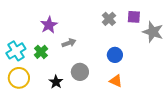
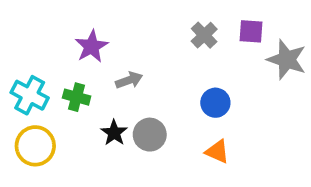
cyan cross: (16, 51) -> (30, 95), turned -30
green cross: (41, 52) -> (77, 97), turned -32
black star: (56, 82) -> (114, 133), moved

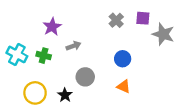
black star: (114, 133) -> (65, 95), moved
yellow circle: (35, 146) -> (35, 93), moved

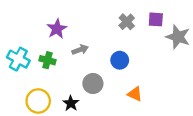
blue circle: (123, 59) -> (120, 60), moved

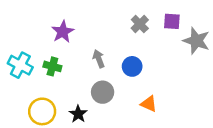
gray arrow: (80, 50) -> (99, 59), moved, turned -91

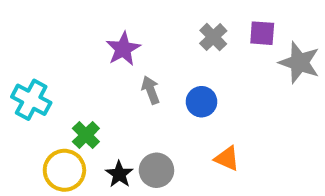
purple star: (63, 32) -> (123, 49), moved
green cross: (52, 66) -> (86, 135), moved, turned 30
gray circle: (103, 92) -> (156, 170), moved

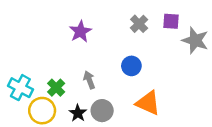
gray arrow: (151, 90) -> (89, 80), moved
cyan cross: (31, 100) -> (20, 88), moved
orange triangle: (227, 159) -> (148, 103), size x1.5

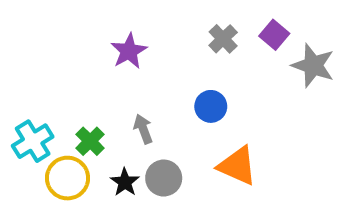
purple square: (171, 21) -> (274, 35), turned 36
cyan cross: (20, 88) -> (33, 141), turned 30

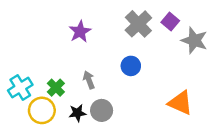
gray cross: (223, 39) -> (138, 24), size x1.5
orange triangle: (237, 166) -> (180, 103), moved
black star: (125, 182) -> (77, 113), turned 30

